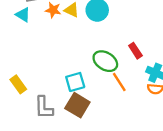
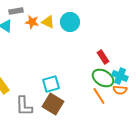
green ellipse: (105, 61) -> (103, 78), moved
orange line: (119, 82) -> (99, 96), moved

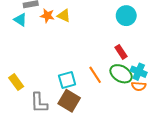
cyan circle: (70, 22) -> (126, 16), moved
orange line: (99, 96) -> (95, 75), moved

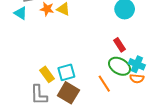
orange line: (95, 75) -> (104, 84), moved
yellow rectangle: (16, 82) -> (47, 74), moved

